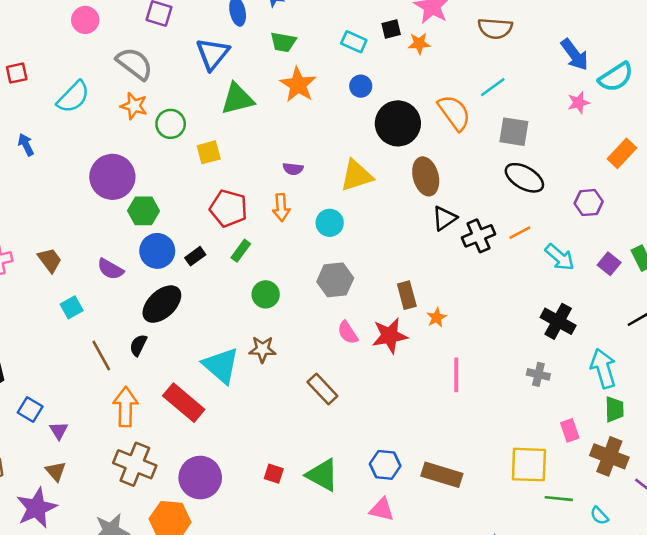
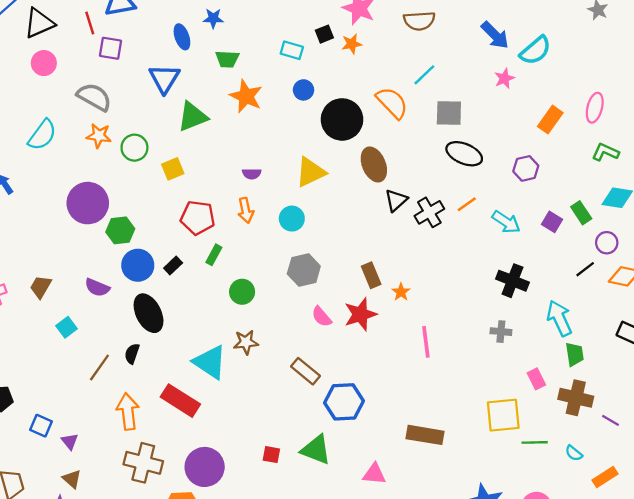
brown trapezoid: (50, 260) -> (41, 287), turned -105
black ellipse: (162, 304) -> (149, 313), turned -66
brown line: (101, 355) -> (99, 368), turned 72
blue hexagon: (385, 465) -> (344, 402), moved, size x1.4

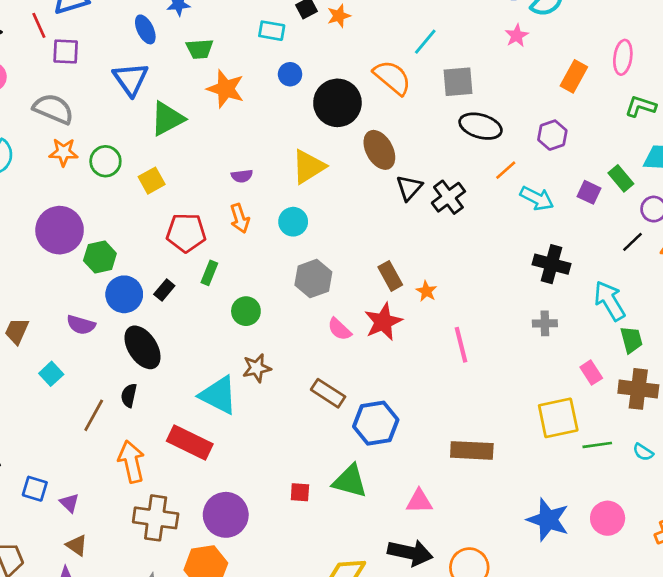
orange line: (467, 204) -> (506, 170), moved

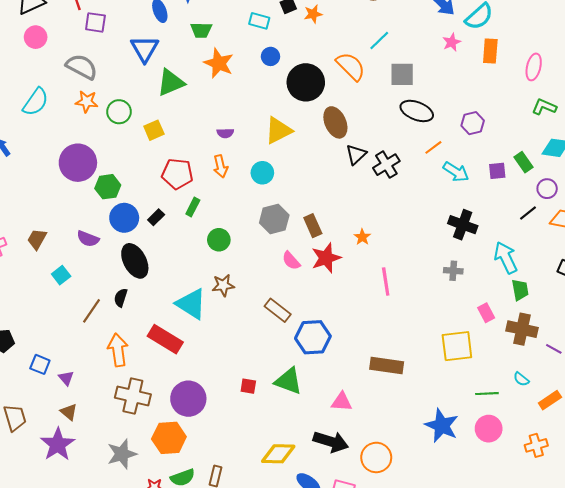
orange rectangle: (574, 76) -> (490, 51), moved, turned -30
purple square: (589, 192) -> (497, 171), turned -36
brown rectangle: (390, 276) -> (313, 226), moved
green line: (597, 445) -> (487, 394), moved

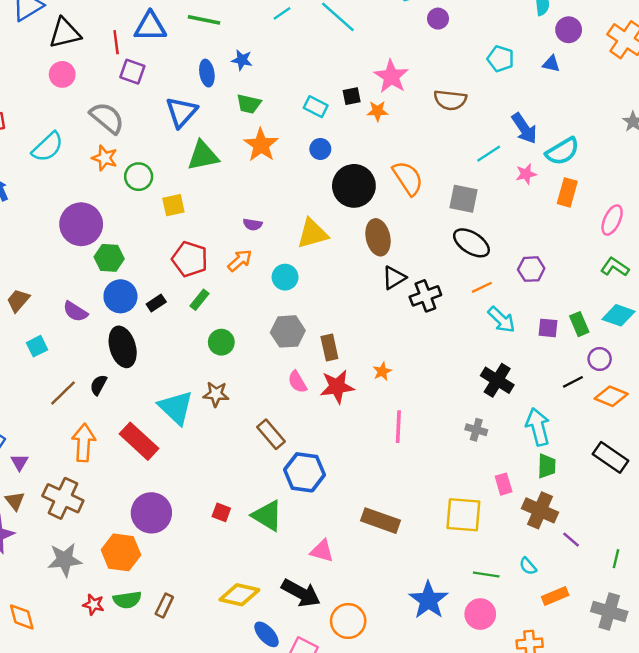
cyan line: (379, 41) -> (489, 154), moved
orange arrow: (221, 166) -> (240, 260), turned -130
brown cross: (133, 396) -> (63, 498), moved

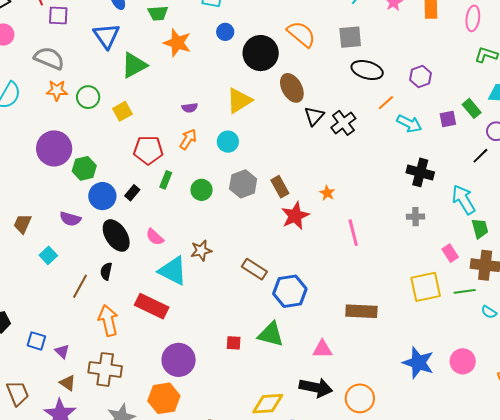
green circle: (221, 342) -> (202, 190), moved
pink semicircle: (297, 382) -> (155, 237), moved
green line: (486, 575) -> (465, 291), moved

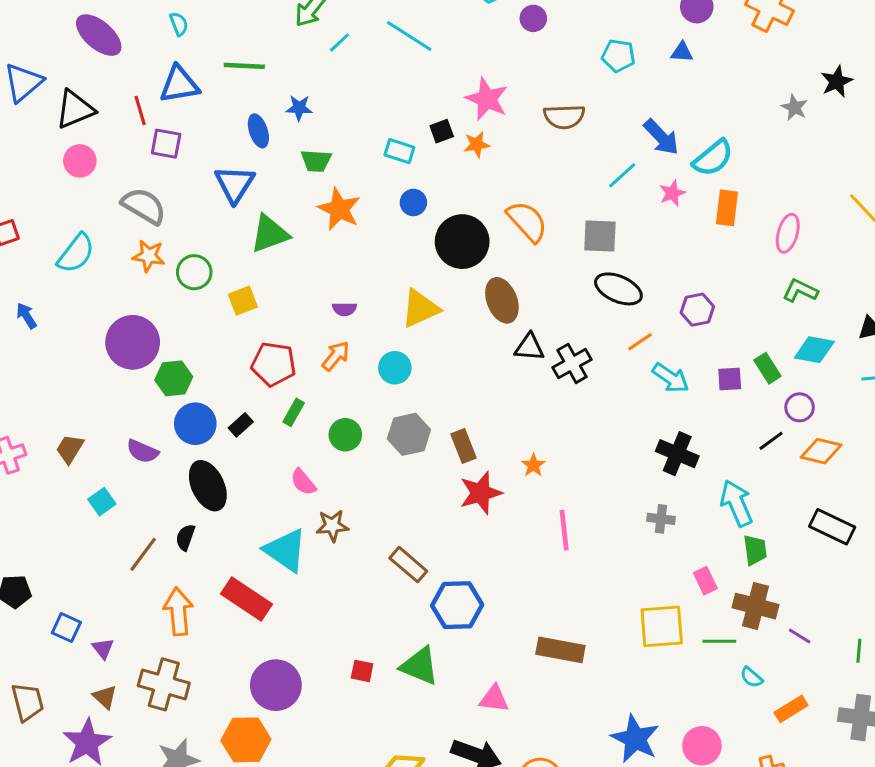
black triangle: (314, 116) -> (530, 347), turned 45
pink semicircle: (155, 237) -> (303, 482), moved

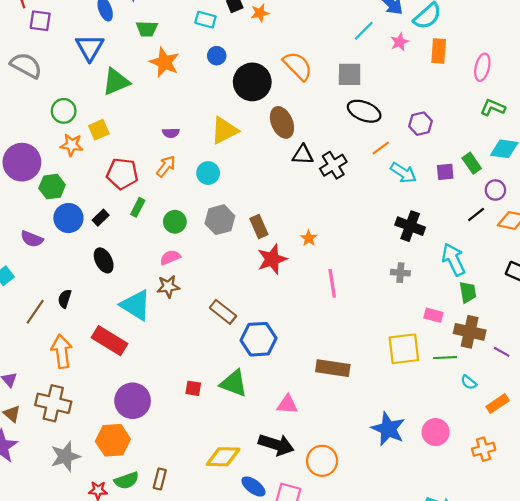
orange star: (149, 256) -> (72, 145), moved
pink semicircle: (303, 482) -> (170, 257), moved, turned 108
black ellipse: (208, 486) -> (104, 260), moved, size x0.7
pink rectangle: (705, 581) -> (433, 315), turned -48

